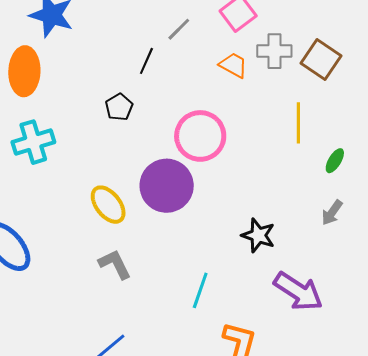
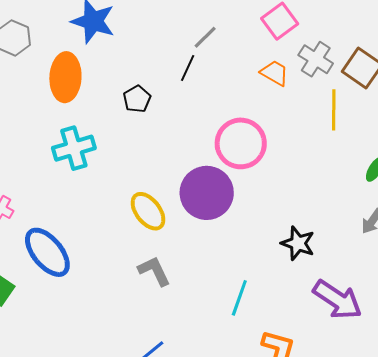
gray line: (179, 29) -> (205, 37), moved
gray cross: (274, 51) -> (316, 59), turned 32
black pentagon: (119, 107) -> (137, 99), moved
yellow line: (298, 123) -> (334, 110), moved

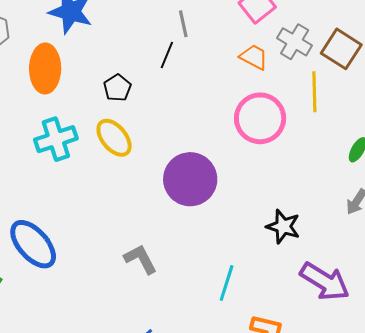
gray line: (205, 37) -> (183, 24), turned -56
pink circle: (241, 143) -> (260, 118), moved
yellow ellipse: (148, 211) -> (114, 138), moved

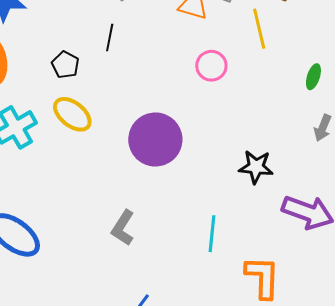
black line: (167, 55) -> (110, 37), moved
pink circle: (260, 118) -> (211, 66), size x0.6
gray L-shape: (141, 259) -> (123, 228), turned -108

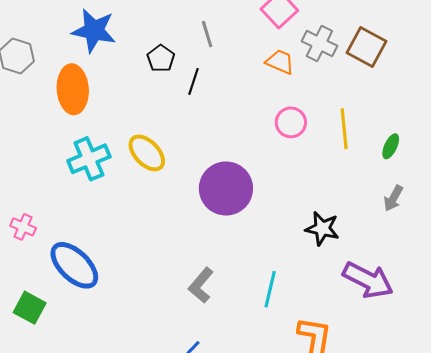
yellow line: (259, 29) -> (344, 129), moved
black pentagon: (65, 65) -> (161, 58), moved
gray L-shape: (123, 228) -> (201, 285), moved

